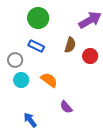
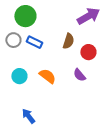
green circle: (38, 18) -> (25, 16), moved
gray circle: (15, 60) -> (13, 40), moved
purple semicircle: (66, 107) -> (79, 75), moved

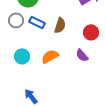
brown semicircle: (68, 41) -> (60, 25), moved
orange semicircle: (47, 76) -> (50, 56), turned -66

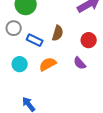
blue rectangle: (37, 22) -> (35, 40), moved

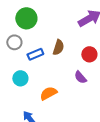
blue rectangle: (35, 40) -> (35, 54), turned -49
orange semicircle: (48, 64) -> (48, 93), moved

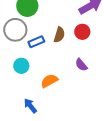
gray circle: (14, 42) -> (15, 30), size x1.5
red circle: (89, 54) -> (82, 32), moved

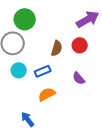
blue rectangle: (36, 42) -> (43, 71), moved
cyan circle: (21, 66) -> (19, 70), moved

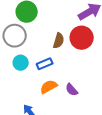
red circle: (80, 45) -> (82, 38), size x1.5
purple semicircle: (79, 78) -> (72, 90), moved

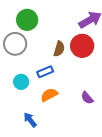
cyan circle: (21, 63) -> (21, 82), moved
purple semicircle: (72, 90) -> (87, 98), moved

